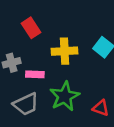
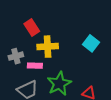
yellow cross: (65, 51) -> (48, 47), moved

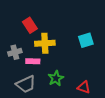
cyan square: (91, 43) -> (86, 40), turned 35
green star: (59, 84) -> (56, 78), size x0.7

